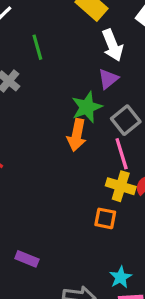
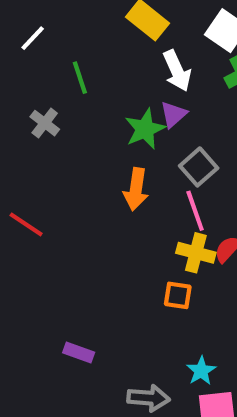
green star: (87, 107) -> (145, 129), moved

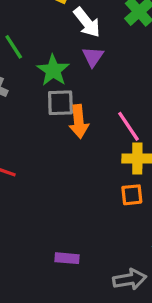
green star: (145, 129) -> (53, 70), moved
gray square: (199, 167) -> (60, 103), moved, turned -36

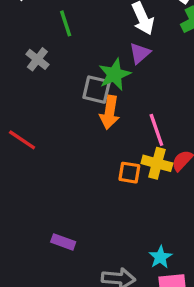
green star: (53, 70) -> (115, 74), moved
orange square: (132, 195) -> (129, 173), moved

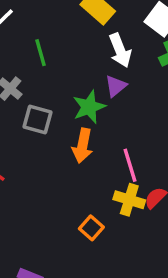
gray square: (97, 90) -> (37, 119), moved
orange square: (129, 173) -> (91, 228), moved, turned 30

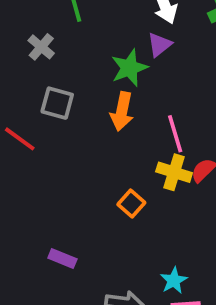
gray square: (37, 119) -> (57, 103), moved

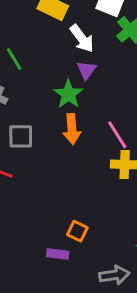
orange square: (131, 204) -> (77, 231), moved

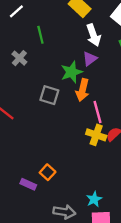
orange arrow: (72, 129) -> (82, 90), moved
gray square: (21, 136) -> (49, 95), moved

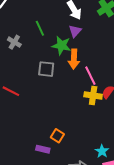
green line: (40, 35) -> (40, 28), moved
green star: (71, 72) -> (61, 46), turned -30

